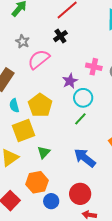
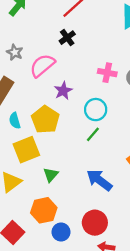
gray star: (23, 41) -> (15, 52), moved
purple star: (70, 81) -> (63, 91), moved

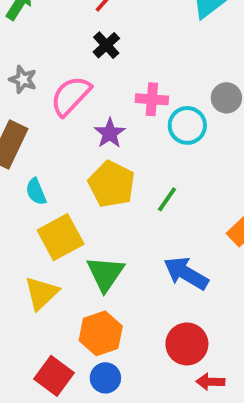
pink cross: (107, 73) -> (152, 99), moved
cyan circle: (96, 110) -> (187, 125), moved
yellow pentagon: (45, 120) -> (112, 184), moved
green triangle: (51, 175) -> (105, 274), size x1.5
blue circle: (61, 232) -> (105, 378), moved

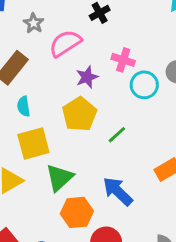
orange hexagon: (101, 333) -> (77, 212), moved

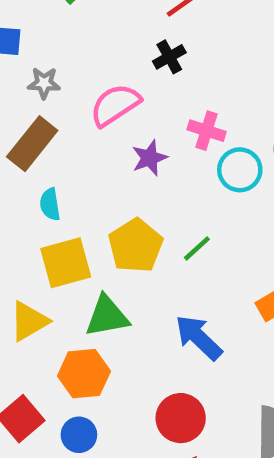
gray star: (34, 23) -> (44, 83), moved, turned -30
yellow pentagon: (79, 114) -> (136, 246), moved
green triangle: (59, 178) -> (107, 316), turned 32
orange hexagon: (77, 212) -> (84, 374), moved

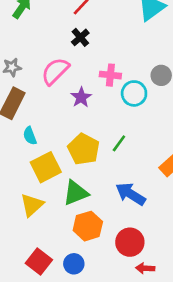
orange hexagon: (84, 374) -> (88, 226), moved

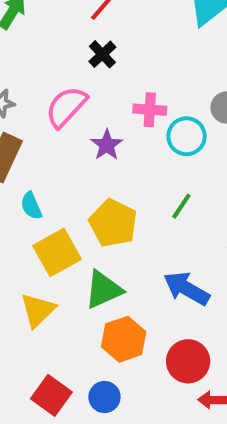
green line: (119, 143) -> (181, 206), moved

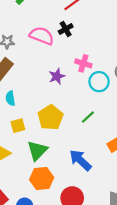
pink semicircle: (66, 107) -> (42, 36), moved, turned 55
yellow square: (57, 252) -> (18, 126), size x0.6
green triangle: (104, 290) -> (37, 151), turned -35

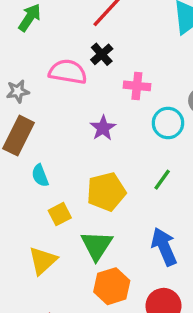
pink cross: (83, 63) -> (137, 86), moved
yellow pentagon: (50, 117) -> (106, 192), turned 30
blue arrow: (80, 160) -> (164, 247), turned 35

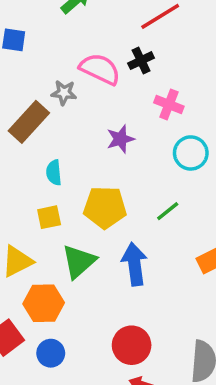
gray star: (18, 91) -> (64, 93), moved
cyan semicircle: (40, 176) -> (54, 173), moved
blue arrow: (164, 247) -> (134, 264), moved
orange hexagon: (112, 286) -> (44, 303), moved

